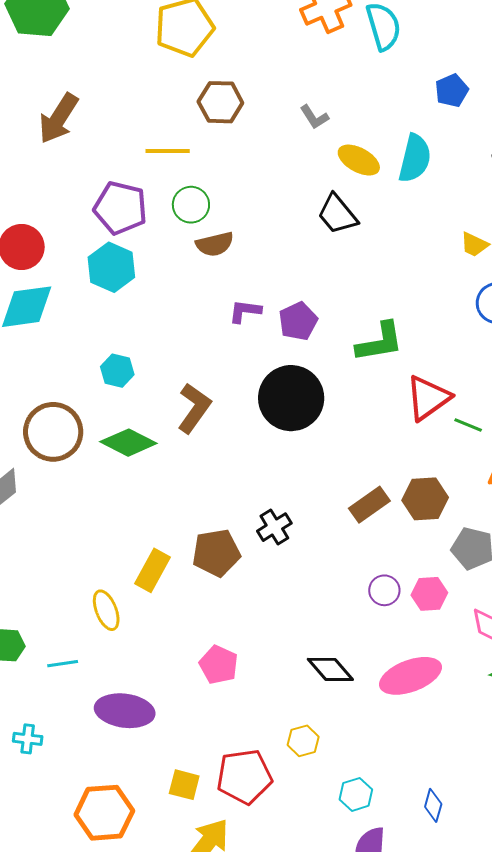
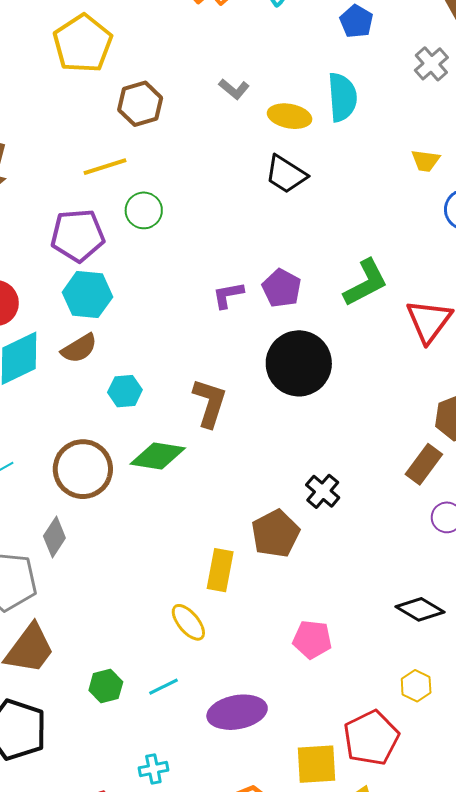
brown semicircle: (215, 244) -> (79, 348), moved
brown rectangle: (369, 505) -> (424, 464), moved
yellow square: (184, 785) -> (316, 764), size x1.4

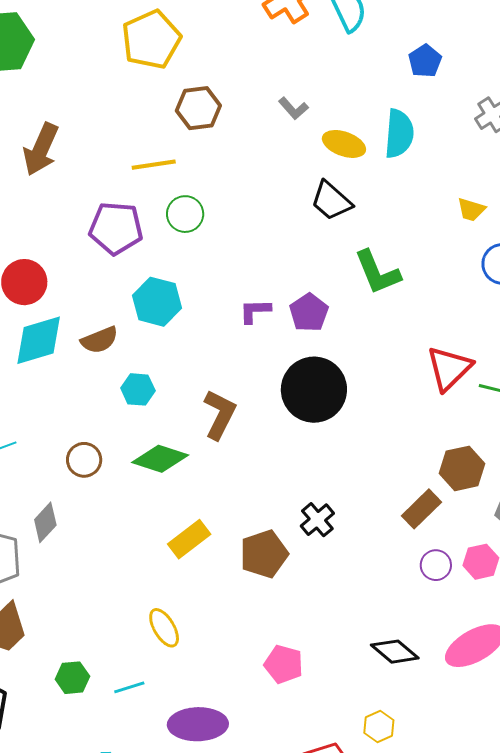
green L-shape: (366, 283) -> (377, 272), moved, turned 86
cyan hexagon: (87, 295) -> (157, 302), moved
brown circle: (83, 469) -> (84, 460), size x0.6
yellow rectangle: (220, 570) -> (189, 539), moved, turned 33

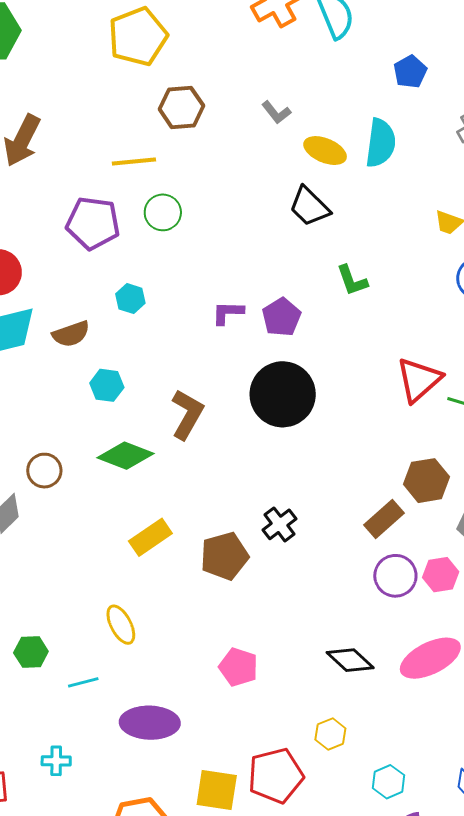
green L-shape: (377, 272) -> (352, 280), size x0.7
cyan hexagon: (157, 302) -> (130, 299), size x0.6
brown circle: (84, 460) -> (44, 471), moved
purple circle: (436, 565) -> (395, 576), size x1.4
green hexagon: (72, 678) -> (31, 652), moved

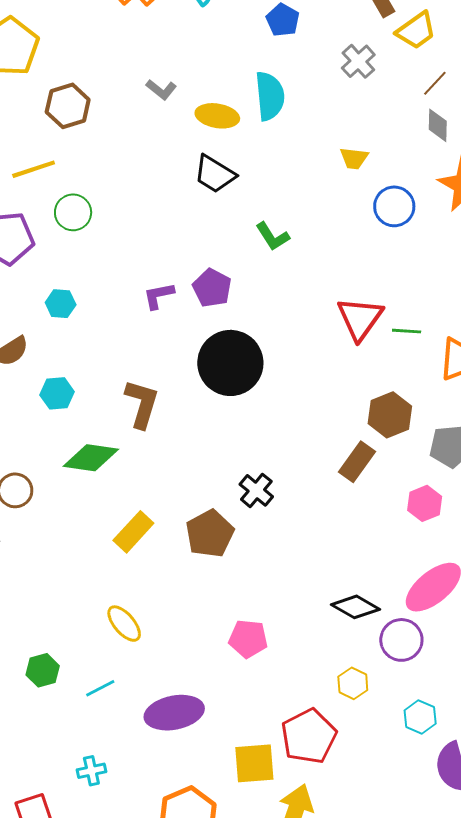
purple circle: (395, 576) -> (401, 640), moved

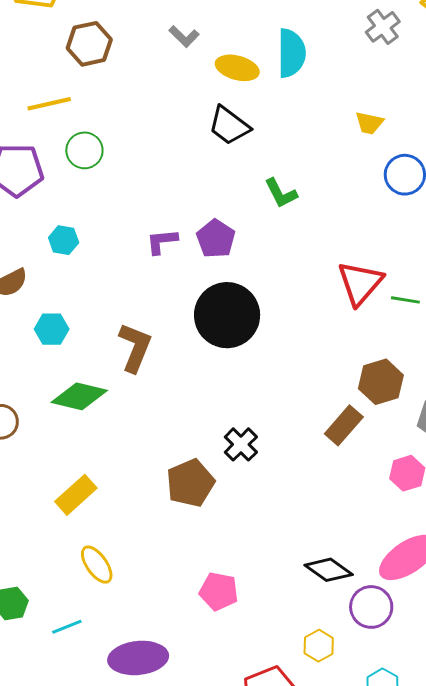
yellow rectangle: (133, 532) -> (76, 495), moved

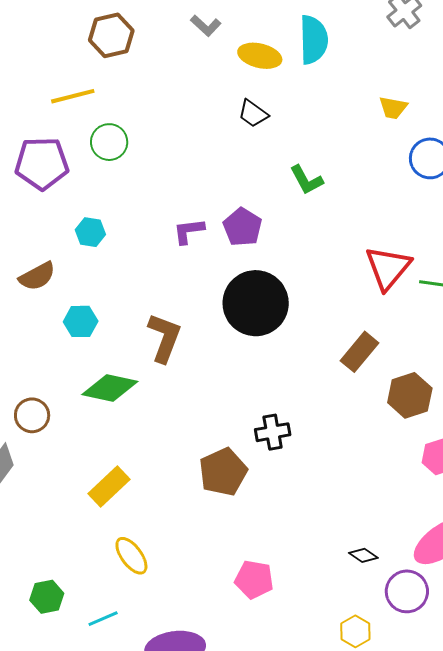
black trapezoid: (229, 126) -> (253, 114), size x0.7
brown hexagon: (381, 382) -> (410, 395), moved
brown rectangle: (344, 425) -> (360, 352), moved
black cross: (241, 444) -> (273, 432), turned 36
black diamond: (329, 570) -> (363, 555), size x0.6

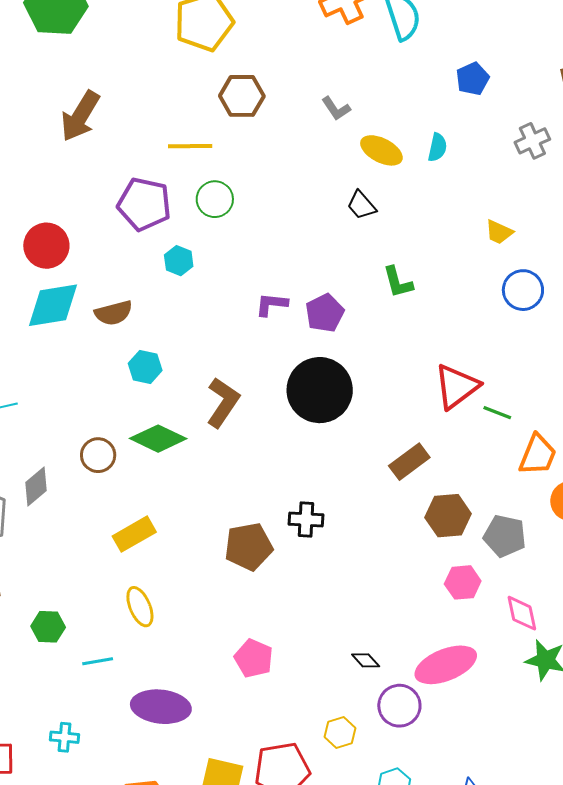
cyan semicircle: (314, 40) -> (437, 147), size x0.6
cyan hexagon: (90, 232) -> (179, 261), moved
brown circle: (32, 415) -> (98, 455), moved

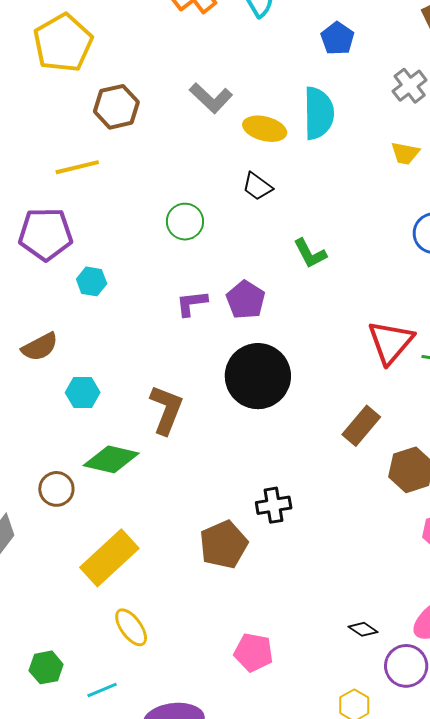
gray L-shape: (336, 109) -> (211, 98), size x1.4
cyan semicircle: (437, 147) -> (319, 113), size x1.8
green circle: (215, 199) -> (185, 222), moved
yellow trapezoid: (499, 232) -> (405, 153), moved
yellow rectangle: (134, 534) -> (109, 558), size x1.4

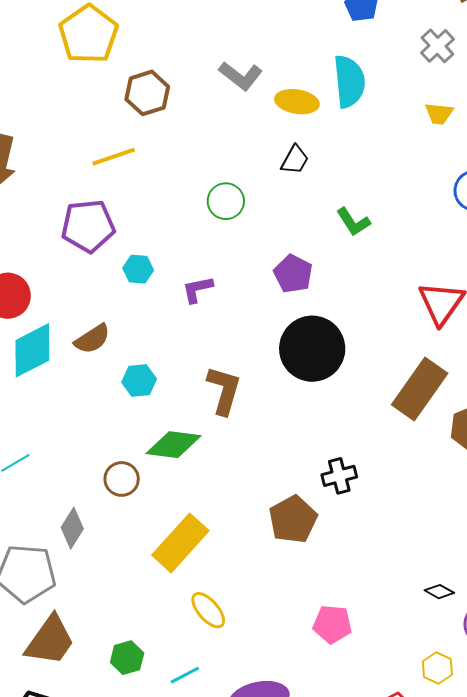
black trapezoid: (257, 186) -> (295, 160), turned -92
purple L-shape: (192, 303) -> (197, 289), moved
brown rectangle: (361, 426) -> (420, 389), size x1.5

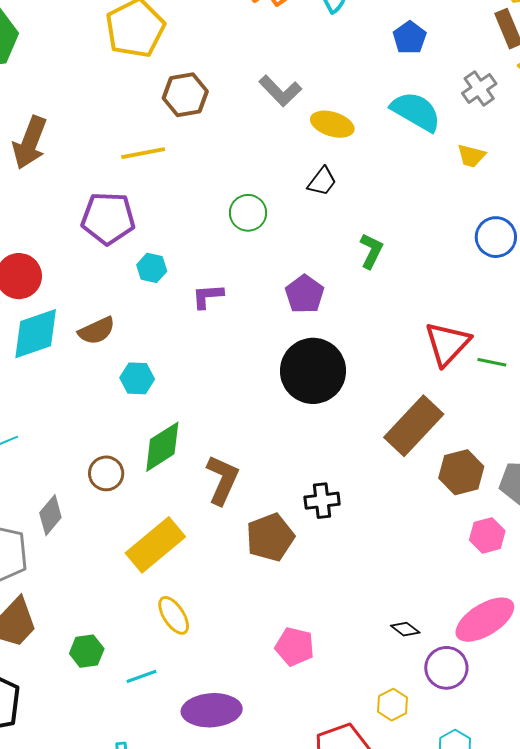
cyan semicircle: (349, 81) -> (416, 112), moved, turned -62
green L-shape: (353, 222) -> (371, 251), turned -129
brown L-shape: (224, 390) -> (222, 480), moved
green diamond: (174, 445) -> (162, 447), turned -48

